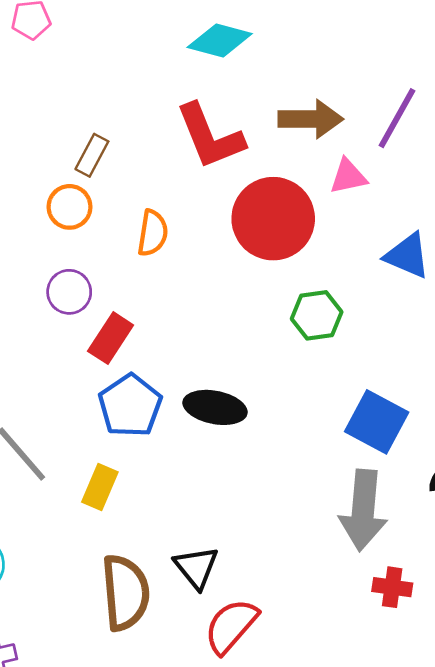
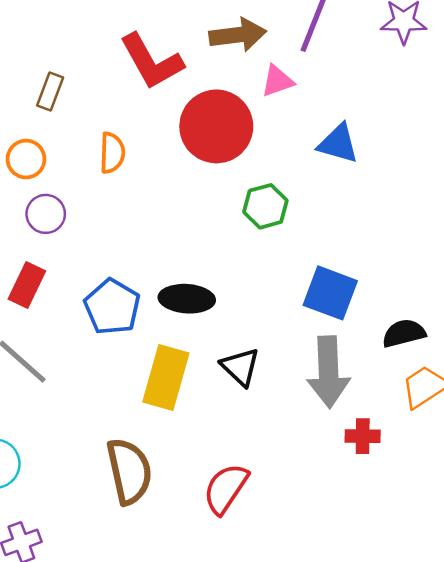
orange circle: (70, 207) -> (26, 159), moved
red rectangle: (111, 338) -> (27, 285), moved
yellow rectangle: (100, 487) -> (166, 378), moved, size x1.6
black triangle: (196, 567) -> (240, 367), moved

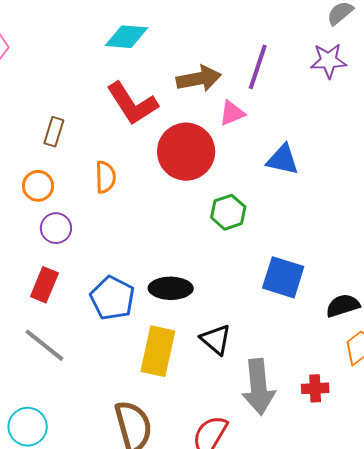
gray arrow: (328, 372) -> (259, 387), moved

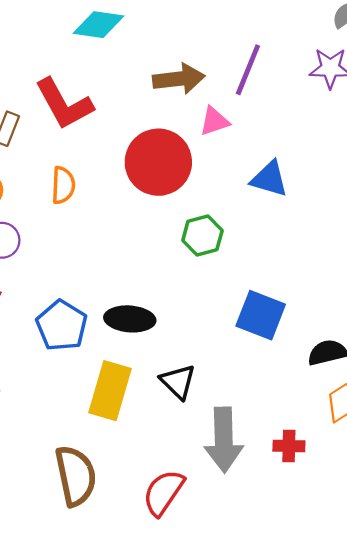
red L-shape: (132, 103) -> (64, 104), moved

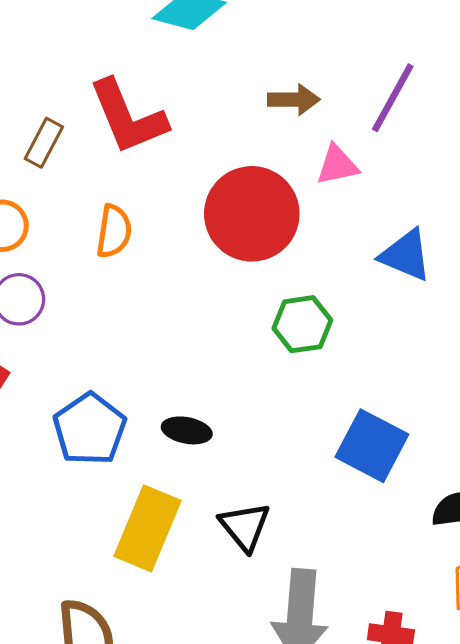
brown arrow: (179, 79) -> (294, 100), size x0.7
black ellipse: (130, 319) -> (187, 430), size x0.7

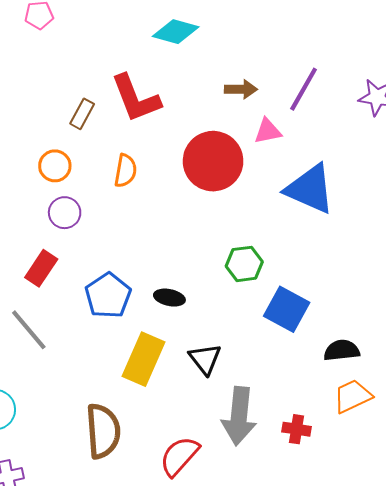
blue triangle: (406, 255) -> (310, 189), size x1.5
green hexagon: (302, 324) -> (244, 264), moved

